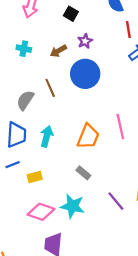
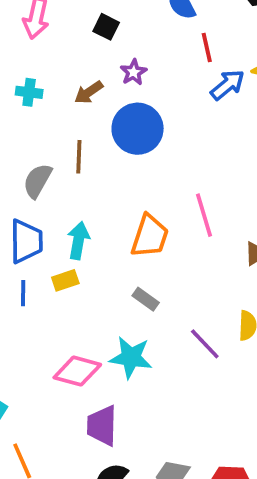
brown line: (50, 88) -> (79, 157), turned 30
blue line: (13, 165) -> (23, 293), turned -64
yellow rectangle: (35, 177) -> (65, 280), moved

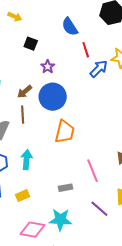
brown arrow: (89, 92) -> (25, 92), moved
pink line: (204, 215) -> (93, 171), moved
orange trapezoid: (150, 236) -> (65, 132), moved
yellow rectangle: (65, 280) -> (22, 196), moved
gray rectangle: (146, 299) -> (65, 188), turned -40

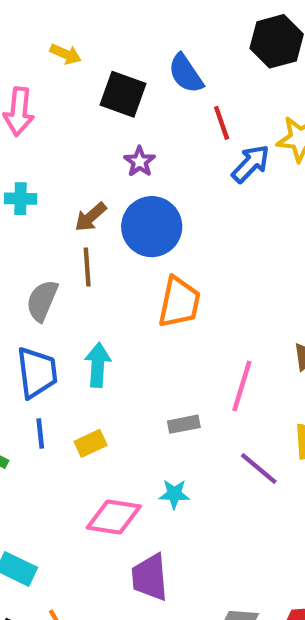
black square: (31, 44) -> (123, 94), moved, size x1.5
pink line: (93, 171) -> (242, 386), turned 40
cyan star: (60, 220) -> (174, 494), size x0.6

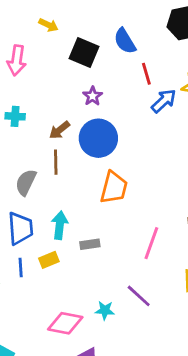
gray rectangle: (184, 424) -> (90, 244), moved
yellow rectangle: (91, 443) -> (49, 260), moved
purple line: (259, 468) -> (139, 296), moved

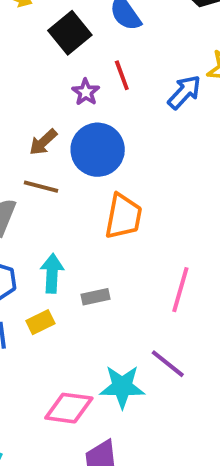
black square: (84, 52) -> (70, 33), turned 32
red line: (146, 74) -> (122, 75), moved
brown line: (56, 162) -> (41, 187), turned -70
cyan star: (105, 310) -> (122, 387), size x1.6

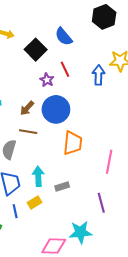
blue arrow: (184, 92) -> (99, 75), turned -36
pink line: (180, 290) -> (109, 162), moved
purple line: (168, 364) -> (101, 203), moved, turned 42

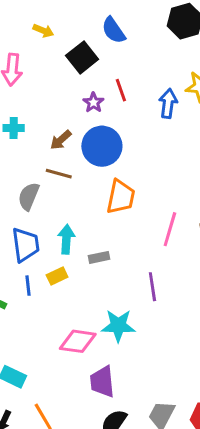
blue semicircle: (64, 37) -> (114, 30), moved

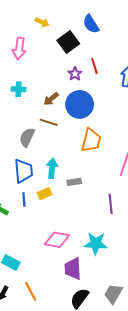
cyan star: (118, 326) -> (96, 243), moved

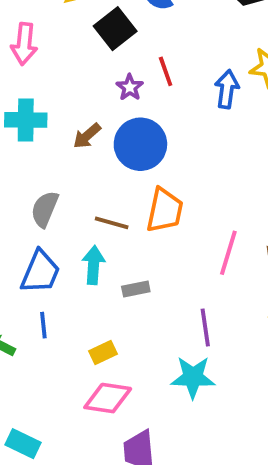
cyan cross: (19, 89) -> (26, 120), size x1.5
brown line: (49, 122) -> (112, 223), moved
blue trapezoid: (23, 171) -> (40, 272), turned 30
yellow rectangle: (44, 194) -> (103, 352), moved
cyan star: (96, 243) -> (193, 377), moved

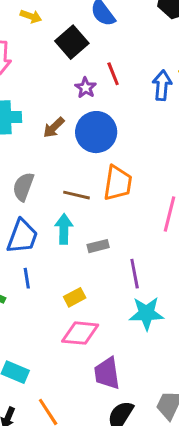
purple line: (205, 327) -> (135, 274), moved

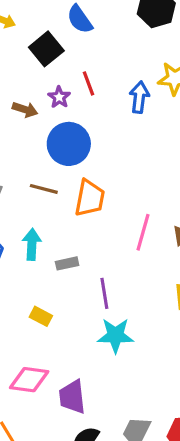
brown arrow: (54, 127) -> (25, 109), moved, turned -120
brown line: (77, 195) -> (44, 189), moved
yellow rectangle: (75, 297) -> (41, 316), turned 54
pink diamond: (80, 333) -> (29, 380), moved

